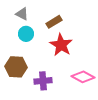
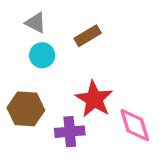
red star: (61, 45) -> (94, 99), moved
pink diamond: (83, 77) -> (135, 125), turned 45

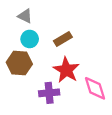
brown rectangle: (88, 36) -> (63, 39), moved
brown hexagon: (26, 109) -> (19, 63), moved

